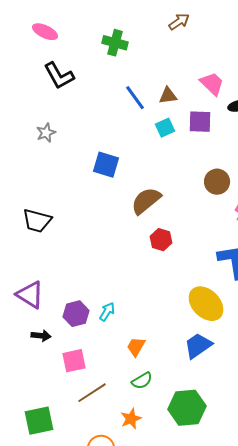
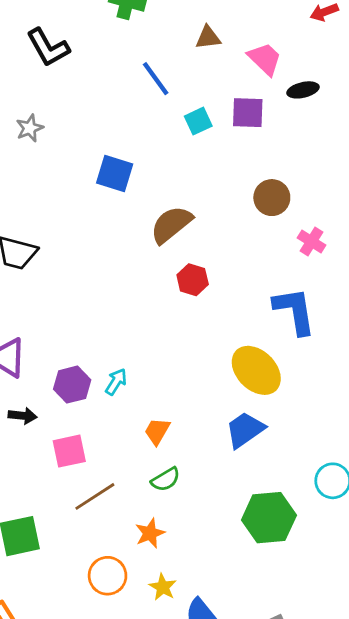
brown triangle: (168, 96) -> (208, 38), moved
green hexagon: (187, 408) -> (269, 518), moved

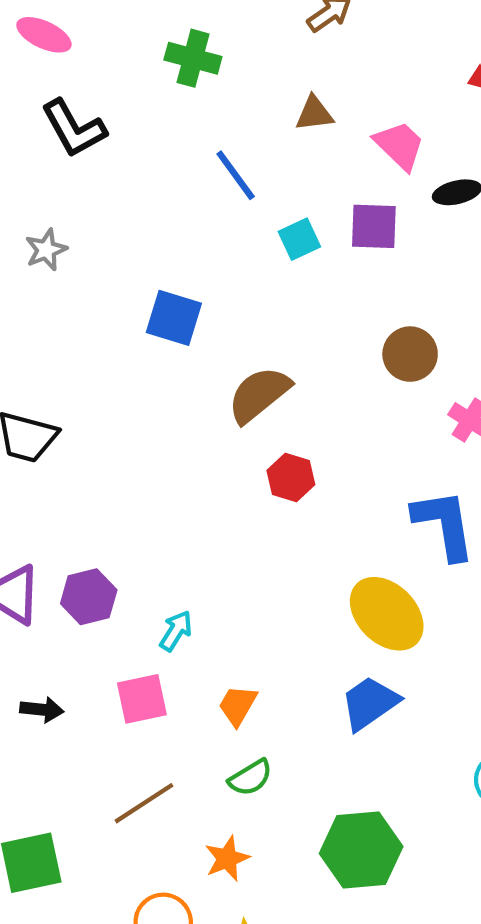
purple hexagon: (72, 385) -> (89, 597), moved
black arrow: (23, 416) -> (42, 710), moved
pink square: (69, 451) -> (142, 699), moved
green hexagon: (269, 518) -> (361, 850), moved

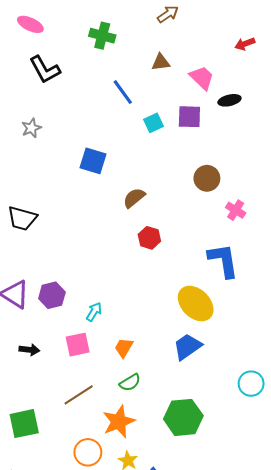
brown semicircle: (259, 395) -> (134, 198), size x0.7
orange star: (227, 859) -> (119, 422), size x1.5

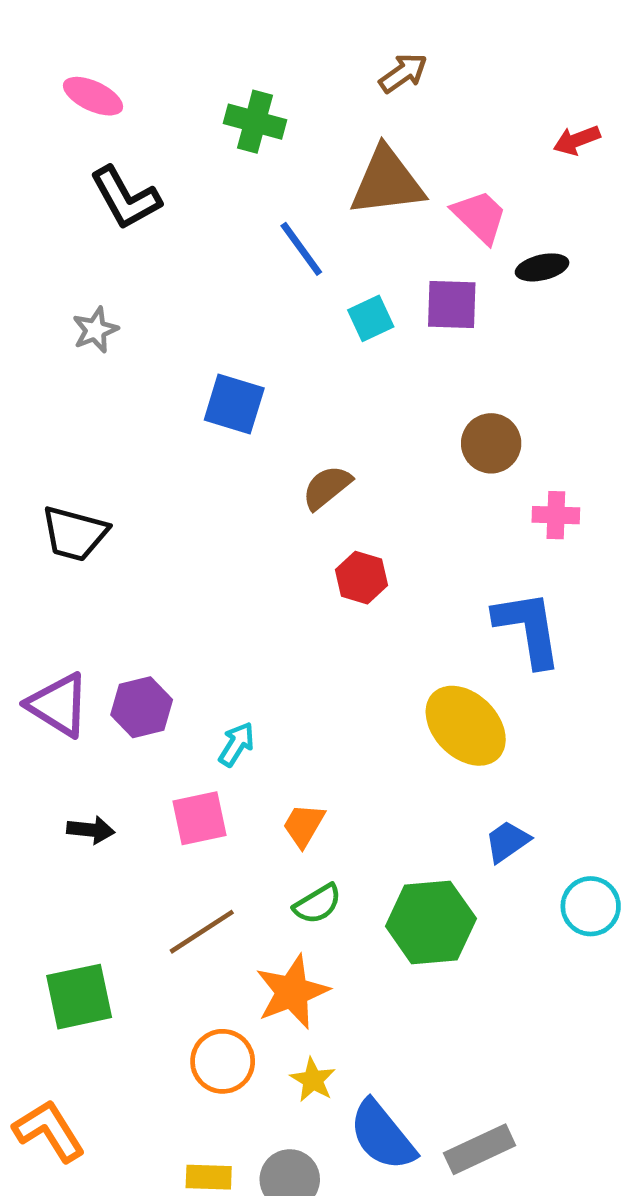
brown triangle: (161, 62) -> (387, 182), size x1.8
pink cross: (236, 210) -> (556, 515), turned -30
blue trapezoid: (187, 347) -> (507, 841), moved, size x0.7
green hexagon: (183, 417) -> (431, 922), moved

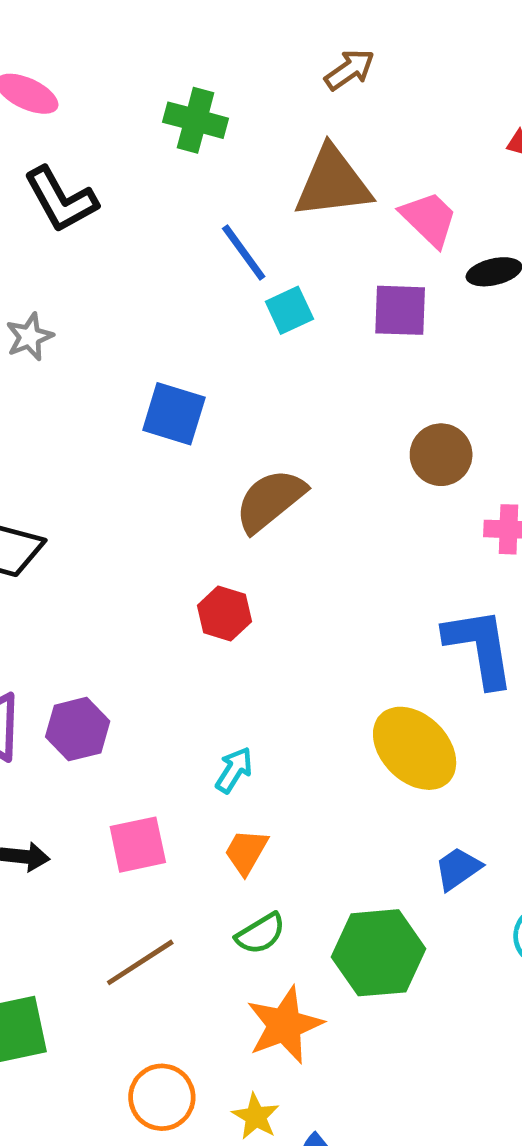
cyan square: (371, 318) -> (289, 310), moved
brown semicircle: (327, 487) -> (270, 500), size x1.4
red hexagon: (361, 578) -> (224, 614), moved
cyan arrow: (237, 744) -> (234, 770), moved
orange star: (292, 992) -> (285, 1025), moved

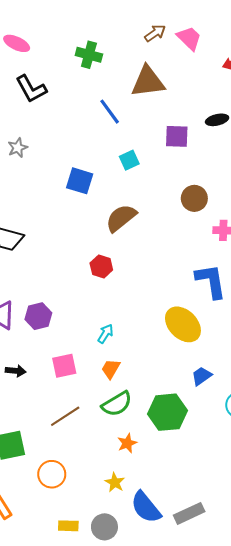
pink trapezoid: (429, 219) -> (189, 38), moved
cyan square: (289, 310) -> (129, 160), moved
green semicircle: (261, 934) -> (117, 404), size x1.4
orange star: (285, 1025) -> (127, 443), size x0.6
orange circle: (162, 1097) -> (52, 474), moved

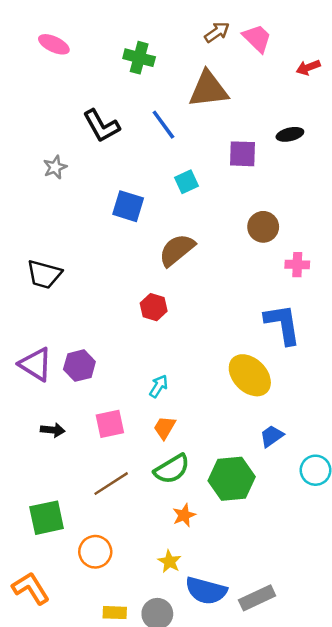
black L-shape: (31, 89) -> (101, 126), moved
blue semicircle: (146, 507) -> (206, 591), turned -36

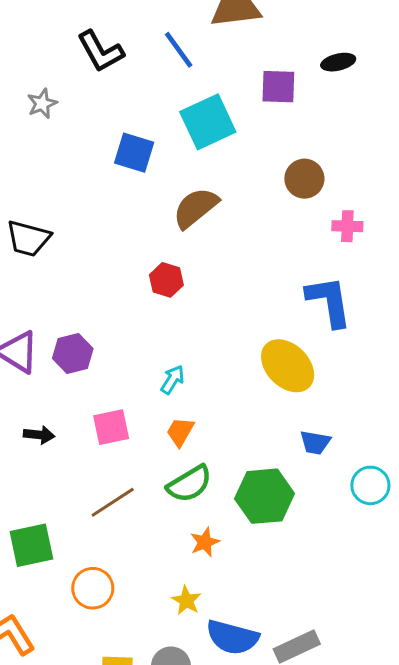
cyan square: (187, 182) -> (208, 122), size x1.8
blue trapezoid: (272, 436) -> (315, 442), turned -135

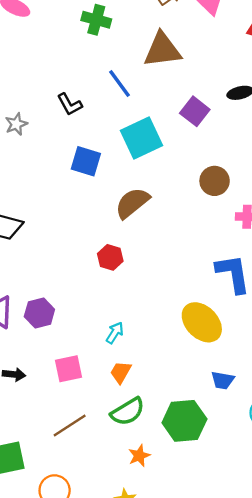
black L-shape: (100, 51) -> (70, 104), moved, size x0.7
purple square: (278, 87) -> (195, 111), turned 36

